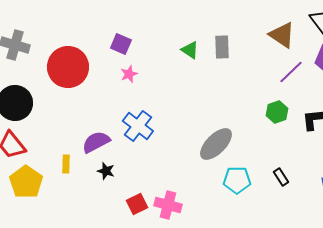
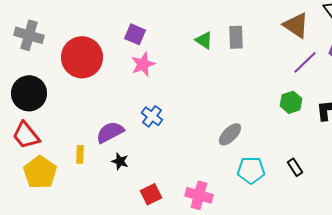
pink star: (129, 74) -> (143, 64), size x1.4
blue cross: (138, 126) -> (152, 116), size x0.7
gray ellipse: (216, 144) -> (230, 134), size x0.7
pink cross: (168, 205) -> (199, 195), moved

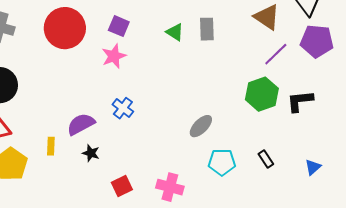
purple square: (135, 34) -> (119, 26), moved
red circle: (82, 57) -> (65, 28), moved
green hexagon: (291, 102) -> (262, 94), size x1.5

